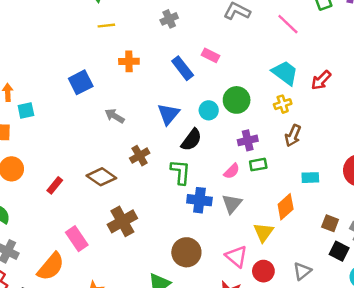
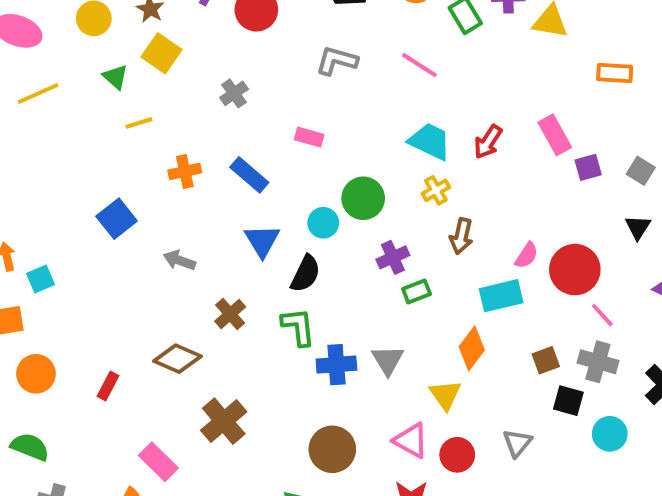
blue rectangle: (183, 68) -> (249, 175), moved
pink semicircle: (232, 171) -> (527, 255), moved
cyan rectangle: (310, 178) -> (501, 296), size x1.5
brown square: (330, 223) -> (546, 360), turned -30

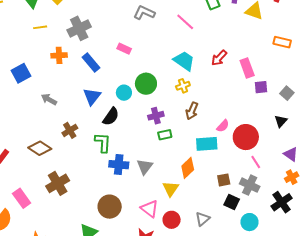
gray cross: (234, 93) -> (79, 28), moved, size x1.6
red arrow: (488, 142) -> (219, 58), moved

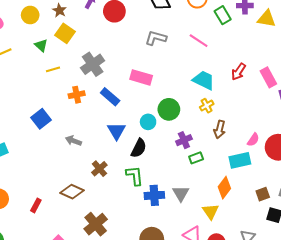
pink rectangle: (124, 49) -> (141, 77), size x1.5

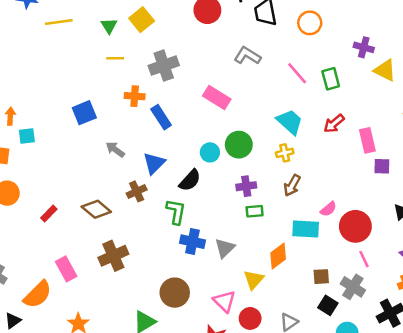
green rectangle: (223, 15) -> (331, 79), moved
blue rectangle: (110, 97) -> (161, 117), moved
blue triangle: (116, 131) -> (154, 163), moved

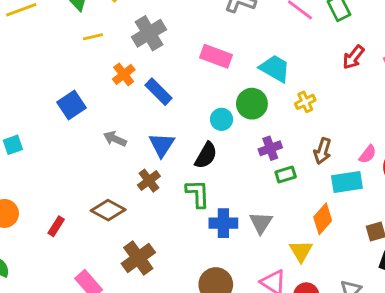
orange cross: (135, 96) -> (124, 74), turned -30
cyan trapezoid: (290, 122) -> (275, 68), moved
brown arrow: (292, 185) -> (323, 151), moved

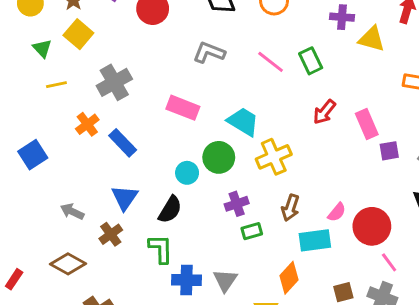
yellow cross: (305, 102) -> (274, 157), size x1.6
gray arrow: (115, 139) -> (72, 211), moved

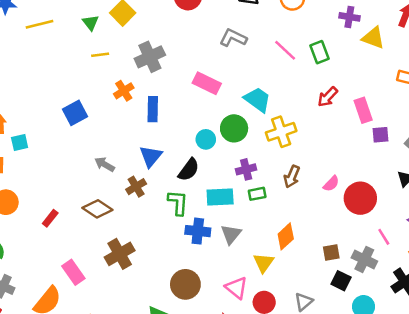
blue rectangle: (123, 143) -> (153, 109), turned 40
cyan rectangle: (315, 240) -> (220, 197), moved
pink line: (389, 262) -> (384, 237), moved

